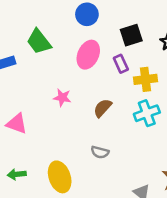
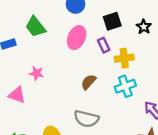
pink star: (62, 98) -> (37, 73), moved
gray semicircle: (100, 152) -> (86, 119), size x1.6

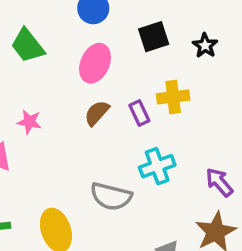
purple rectangle: (104, 45) -> (139, 113), moved
brown semicircle: (88, 82) -> (97, 113), moved
cyan cross: (125, 86) -> (157, 166), moved

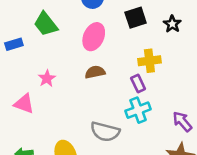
brown semicircle: (97, 113) -> (95, 72), turned 36
purple rectangle: (139, 113) -> (138, 84), moved
pink star: (29, 122) -> (47, 78), turned 30

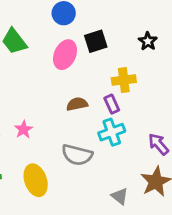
black square: (136, 18) -> (96, 41), moved
brown semicircle: (95, 72) -> (77, 104), moved
pink star: (47, 78) -> (24, 129), moved

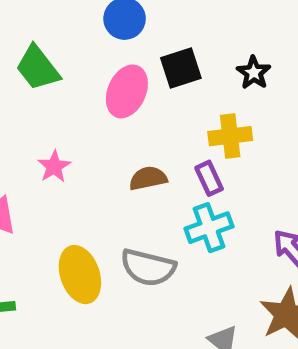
black star: (148, 41) -> (254, 73), moved
pink star: (24, 129) -> (54, 167), moved
yellow ellipse: (36, 180) -> (80, 275), moved

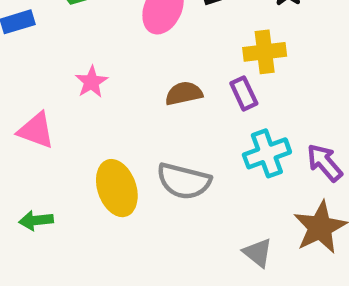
cyan cross: (209, 228) -> (267, 153), moved

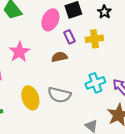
pink star: (91, 82) -> (19, 52), size x1.5
purple rectangle: (244, 93) -> (69, 37), moved

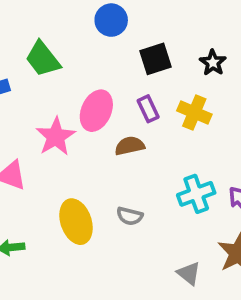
pink ellipse: (50, 20) -> (96, 111), moved
yellow cross: (94, 39) -> (194, 113), turned 30
gray semicircle: (59, 95) -> (130, 216), size x0.6

